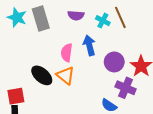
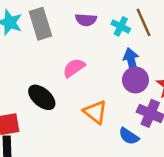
blue arrow: (89, 45) -> (131, 61), moved
pink semicircle: (67, 53) -> (74, 68), turned 48
orange triangle: (66, 75) -> (95, 112), moved

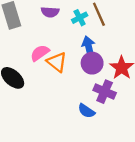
cyan cross: (121, 26) -> (80, 18), turned 35
orange triangle: (95, 112) -> (57, 62), moved

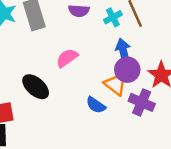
orange triangle: (57, 62) -> (115, 84), moved
blue semicircle: (86, 111) -> (96, 105), moved

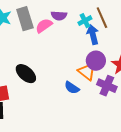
blue arrow: (123, 51) -> (93, 35), moved
pink semicircle: (67, 58) -> (44, 26), moved

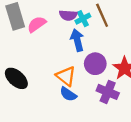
purple semicircle: (59, 16) -> (68, 15), moved
blue arrow: (93, 35) -> (77, 40), moved
orange triangle: (87, 72) -> (66, 76), moved

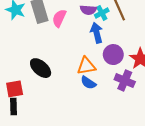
pink semicircle: (37, 24) -> (59, 18), turned -30
orange triangle: (66, 76) -> (86, 66), turned -48

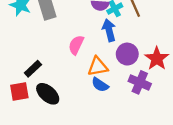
pink semicircle: (59, 18) -> (76, 45), moved
black ellipse: (41, 68) -> (48, 94), moved
black rectangle: (13, 106) -> (33, 69), moved, turned 49

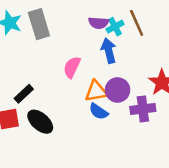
purple circle: (127, 54) -> (118, 90), moved
purple cross: (140, 82) -> (143, 109), turned -30

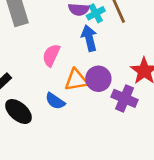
purple cross: (143, 109) -> (125, 98), turned 30
blue semicircle: (99, 112) -> (55, 101), moved

